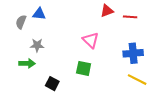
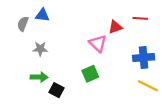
red triangle: (107, 11) -> (115, 27), moved
green arrow: (27, 63) -> (39, 77), moved
green square: (84, 68) -> (90, 74), turned -35

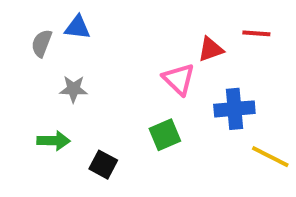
blue cross: (144, 58) -> (234, 109), moved
green arrow: (39, 77) -> (54, 141), moved

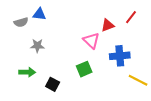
red line: (256, 33) -> (131, 17), turned -56
gray semicircle: (42, 43) -> (21, 22), turned -128

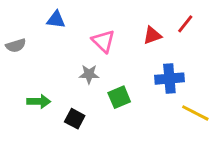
gray semicircle: (21, 22) -> (16, 45), moved
pink triangle: (91, 41) -> (103, 41), moved
gray star: (37, 46) -> (89, 74), moved

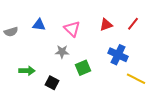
blue triangle: (56, 20) -> (39, 25), moved
red line: (185, 24) -> (133, 24), moved
blue cross: (169, 79) -> (118, 55), turned 30

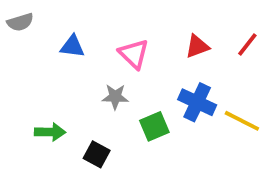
gray semicircle: (11, 32) -> (20, 22), moved
blue cross: (118, 55) -> (197, 102), moved
yellow line: (136, 79) -> (242, 121), moved

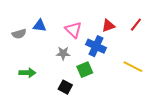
gray semicircle: (20, 22) -> (19, 34), moved
blue cross: (197, 102) -> (96, 46), moved
black square: (97, 154) -> (65, 87), moved

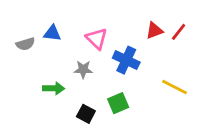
red triangle: (108, 26) -> (154, 31), moved
green square: (85, 70) -> (118, 103), moved
green arrow: (27, 73) -> (54, 88), moved

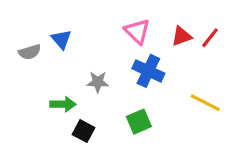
blue triangle: (52, 33) -> (61, 39), turned 42
pink triangle: (97, 39) -> (137, 31), moved
black square: (86, 114) -> (83, 131), moved

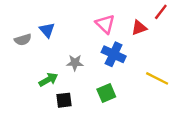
red line: (210, 38) -> (161, 12), moved
green arrow: (63, 104) -> (48, 80), turned -30
black square: (83, 131) -> (64, 100), turned -35

